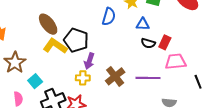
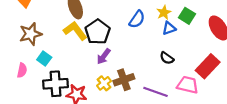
blue triangle: (143, 24) -> (169, 28), moved, turned -40
red rectangle: (165, 42) -> (208, 66), moved, size x1.6
yellow cross: (83, 78) -> (104, 83), moved, turned 32
cyan square: (35, 81) -> (44, 58), turned -32

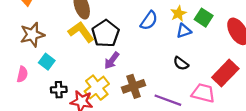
yellow cross: (104, 83) -> (97, 88), moved, size x1.5
black cross: (56, 84) -> (59, 90), size x0.6

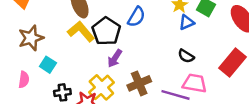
blue semicircle: (149, 20) -> (136, 17), moved
pink trapezoid: (203, 93) -> (195, 83), moved

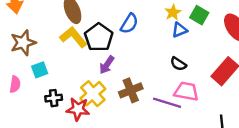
cyan square: (48, 65) -> (40, 70), turned 35

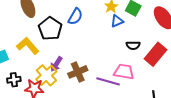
yellow L-shape: (73, 37) -> (28, 46), moved
black semicircle: (178, 64) -> (133, 45), moved, turned -32
purple arrow: (107, 65) -> (56, 64), moved

